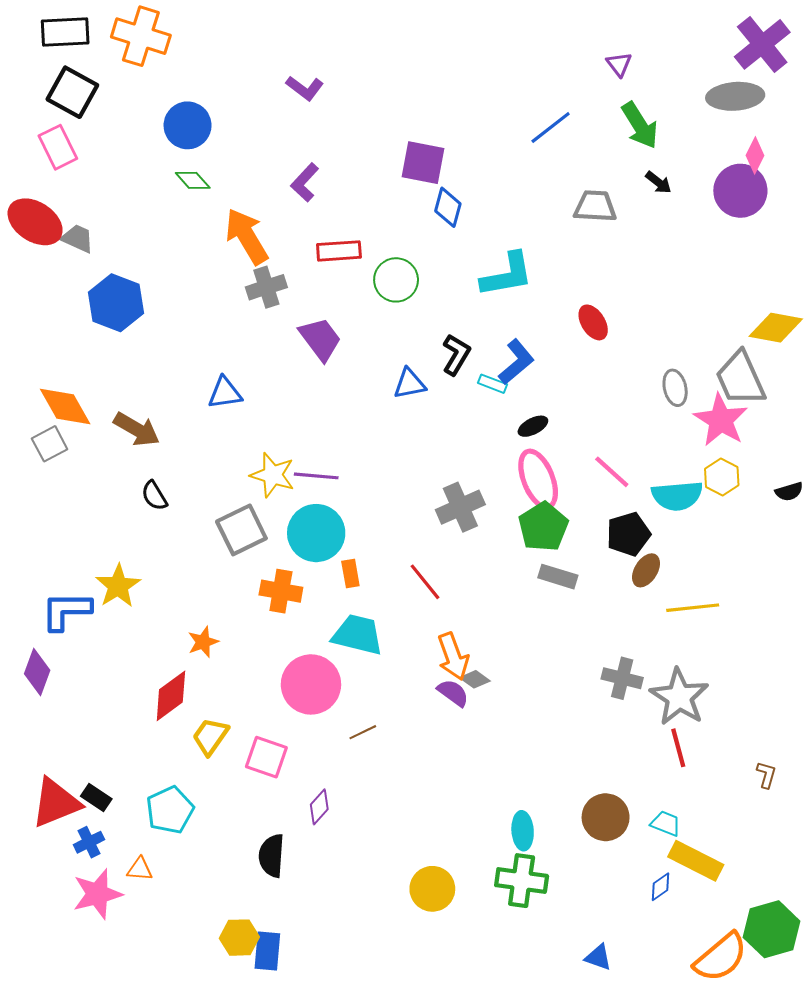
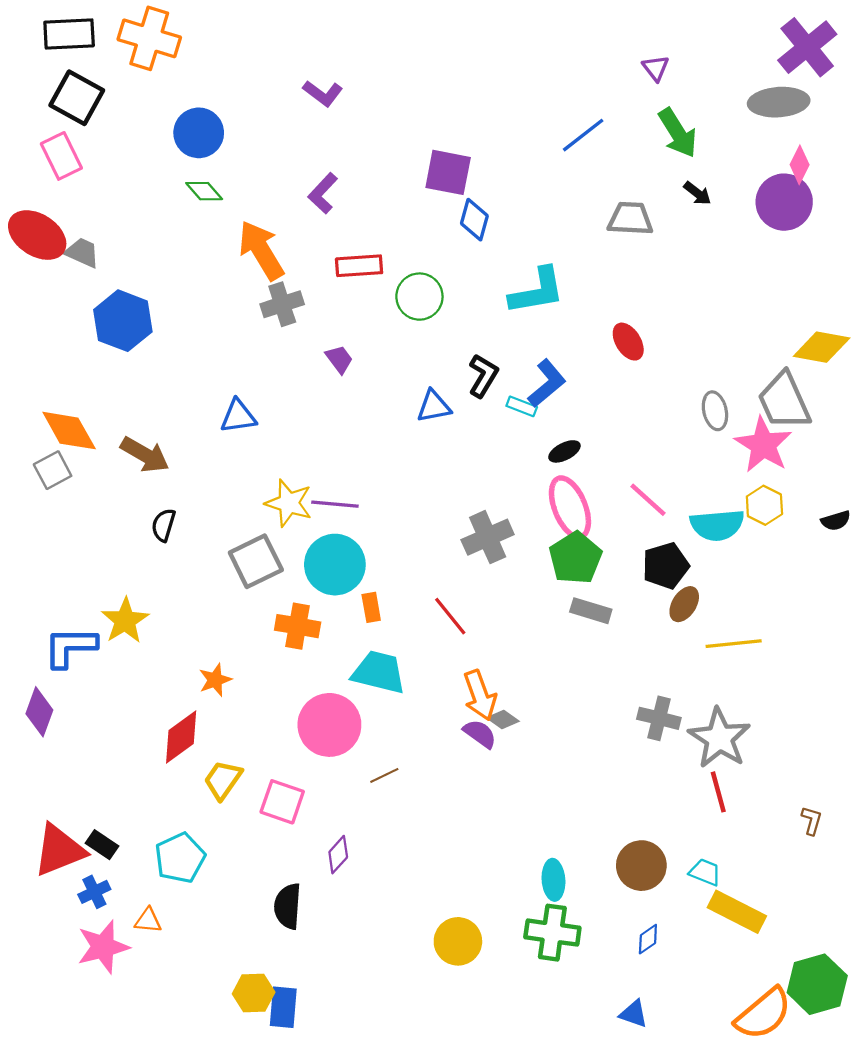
purple trapezoid: (320, 339) -> (339, 359), size x0.6
black semicircle: (154, 496) -> (164, 525), turned 48
blue diamond: (661, 887) -> (648, 939), moved

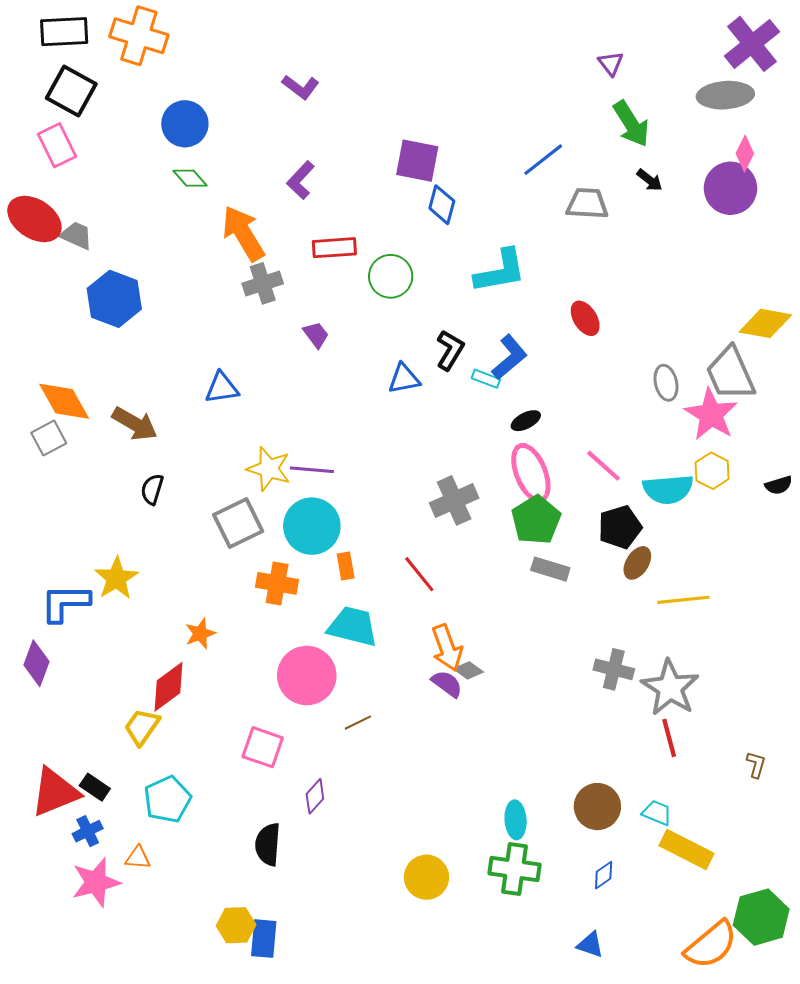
blue line: (583, 135) -> (543, 160), moved
yellow trapezoid: (223, 780) -> (142, 727), moved

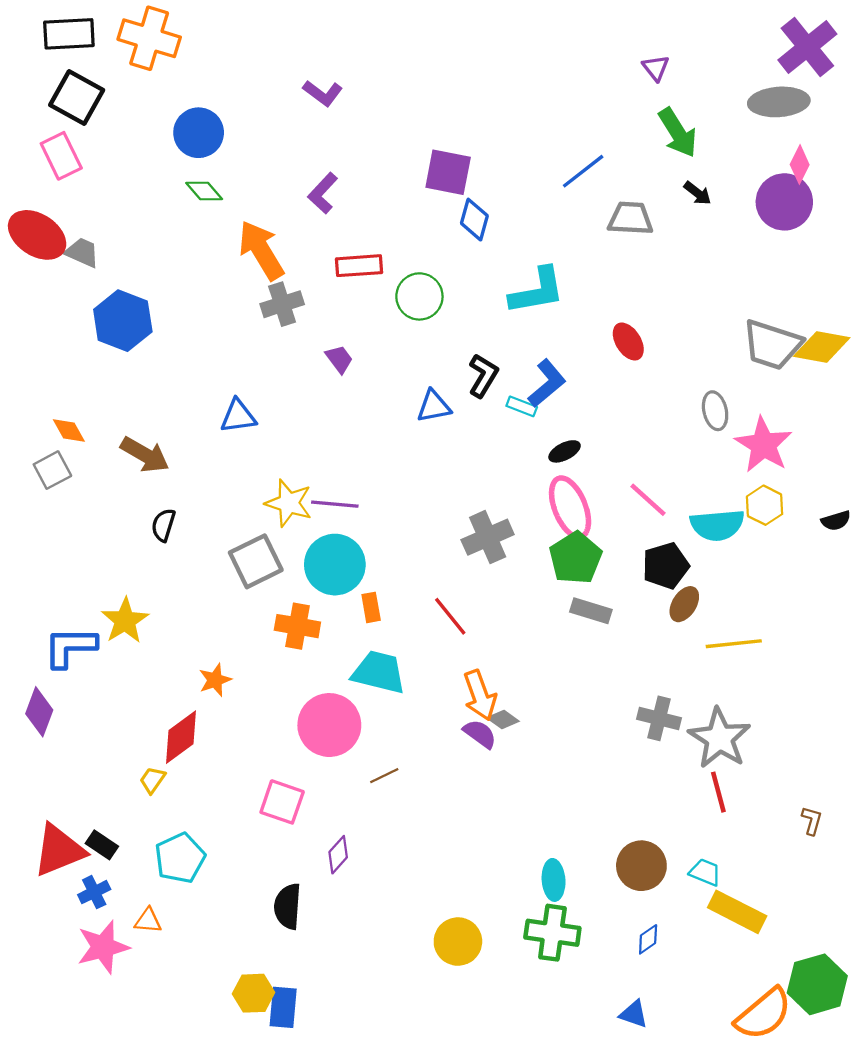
gray trapezoid: (730, 374) -> (772, 345), moved, turned -48
orange diamond: (64, 401) -> (69, 431), size x0.6
yellow trapezoid: (142, 727) -> (152, 780), size x0.7

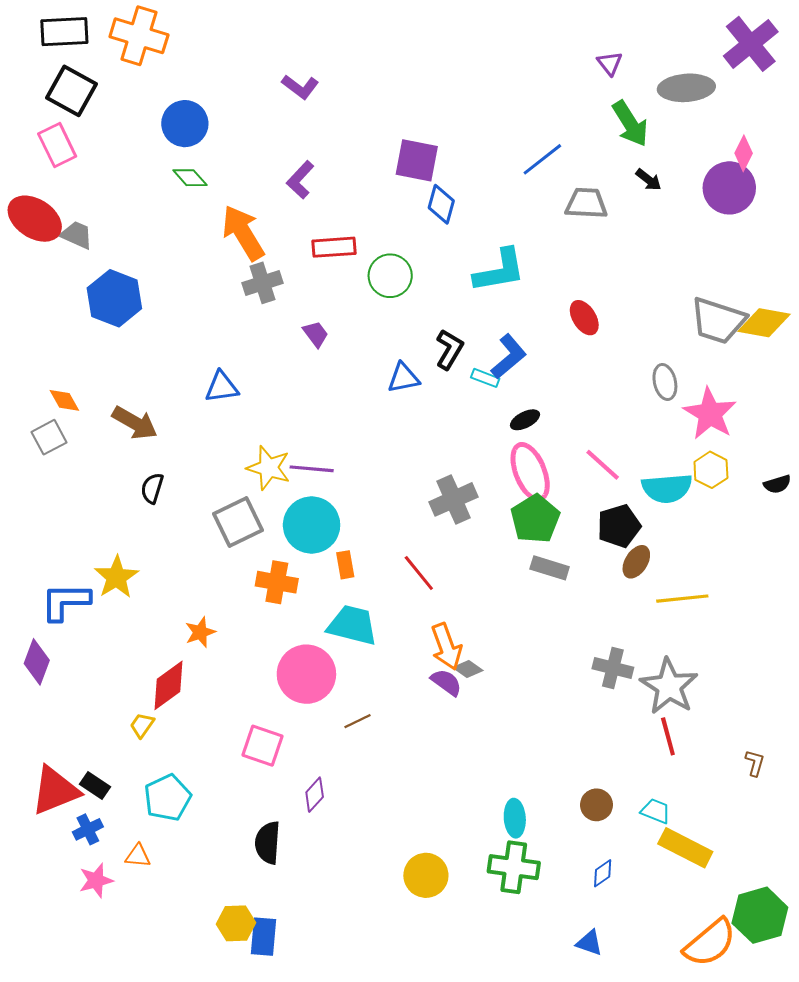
gray ellipse: (779, 102) -> (686, 88), moved
brown circle: (641, 866) -> (596, 805), size x0.7
pink star: (103, 947) -> (96, 880), size x0.7

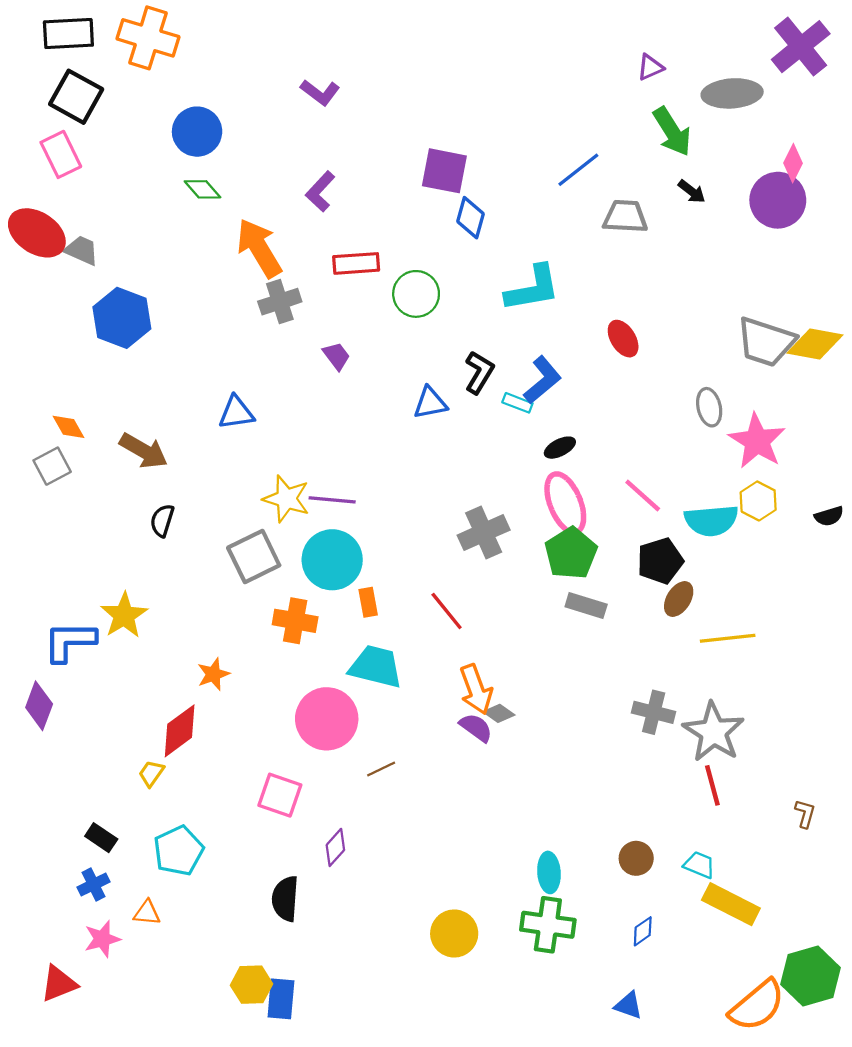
purple triangle: (610, 63) -> (650, 67), turned 44
red triangle: (55, 791) -> (59, 984), moved, size x0.7

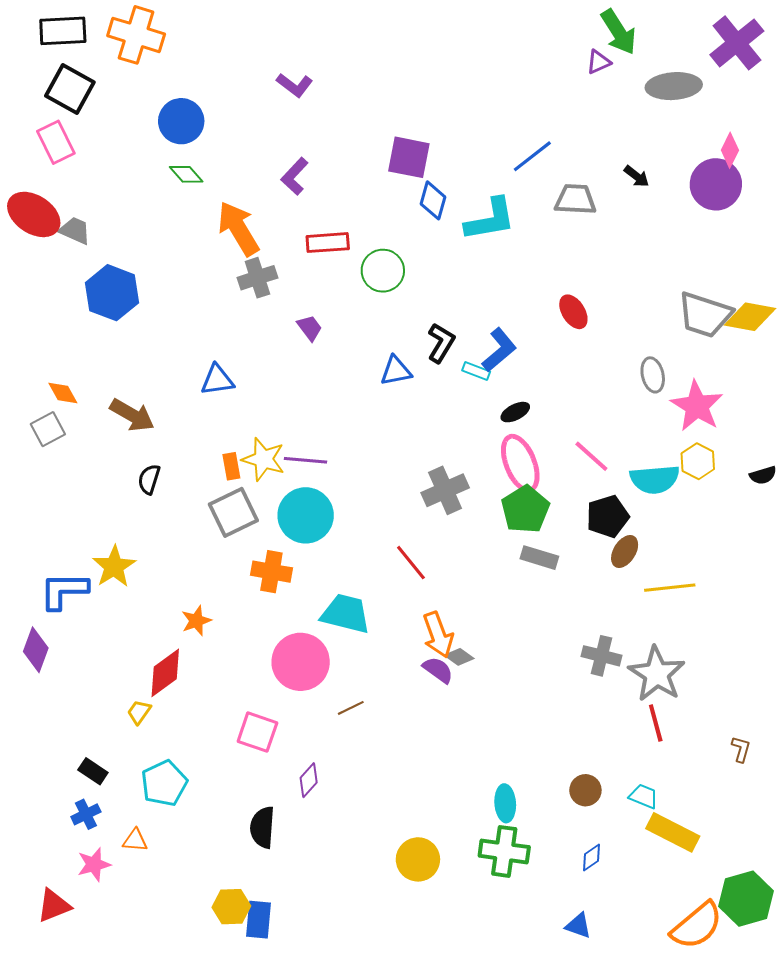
green arrow: (672, 132) -> (619, 32), moved
cyan L-shape: (533, 288) -> (490, 219), moved
orange rectangle: (368, 602) -> (231, 466), moved

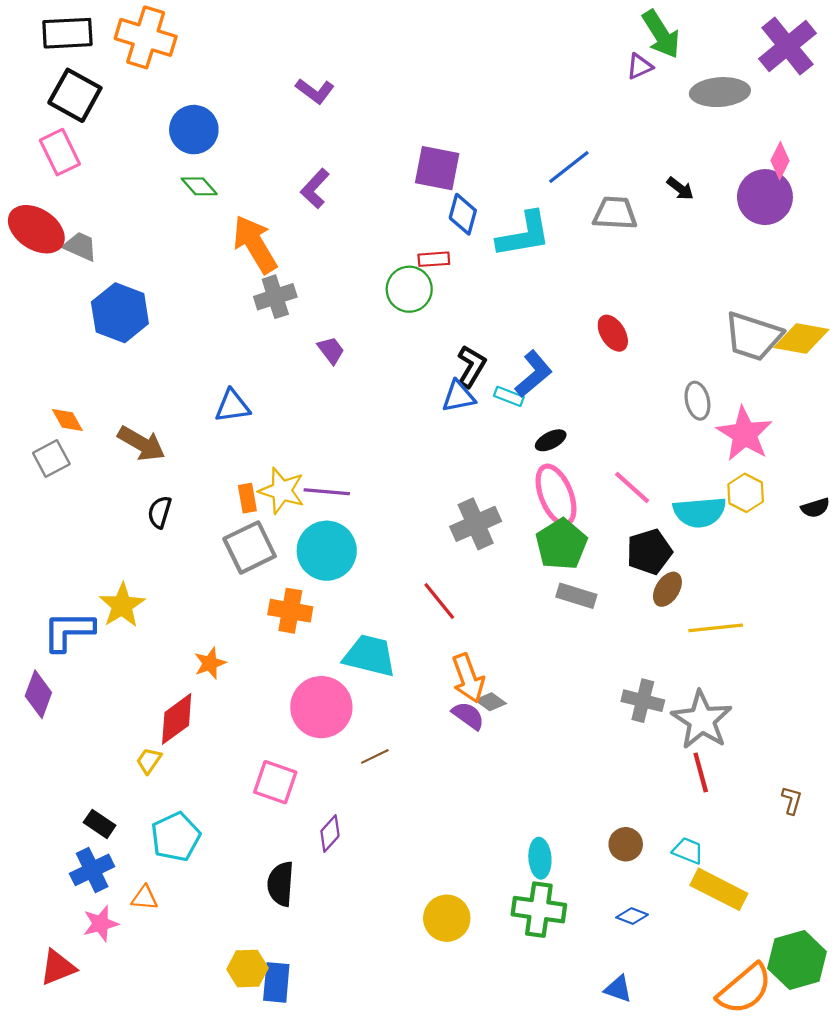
red rectangle: (328, 243) -> (434, 259), moved, size x0.7
blue triangle: (396, 371) -> (459, 396), moved
blue cross: (86, 814) -> (92, 870), size x1.4
blue diamond: (591, 857) -> (632, 916), turned 56

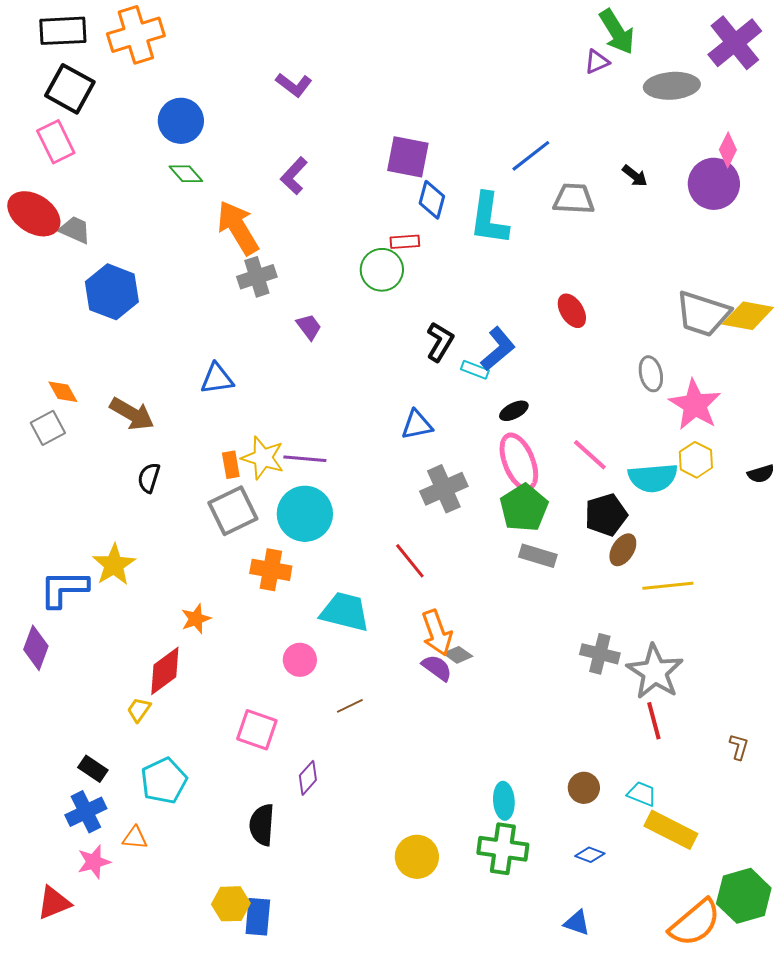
orange cross: (146, 37) -> (136, 35), turned -34
cyan L-shape: (524, 235) -> (489, 219), turned 108
blue triangle: (459, 396) -> (417, 425), moved
pink circle: (321, 707) -> (300, 660), size x0.6

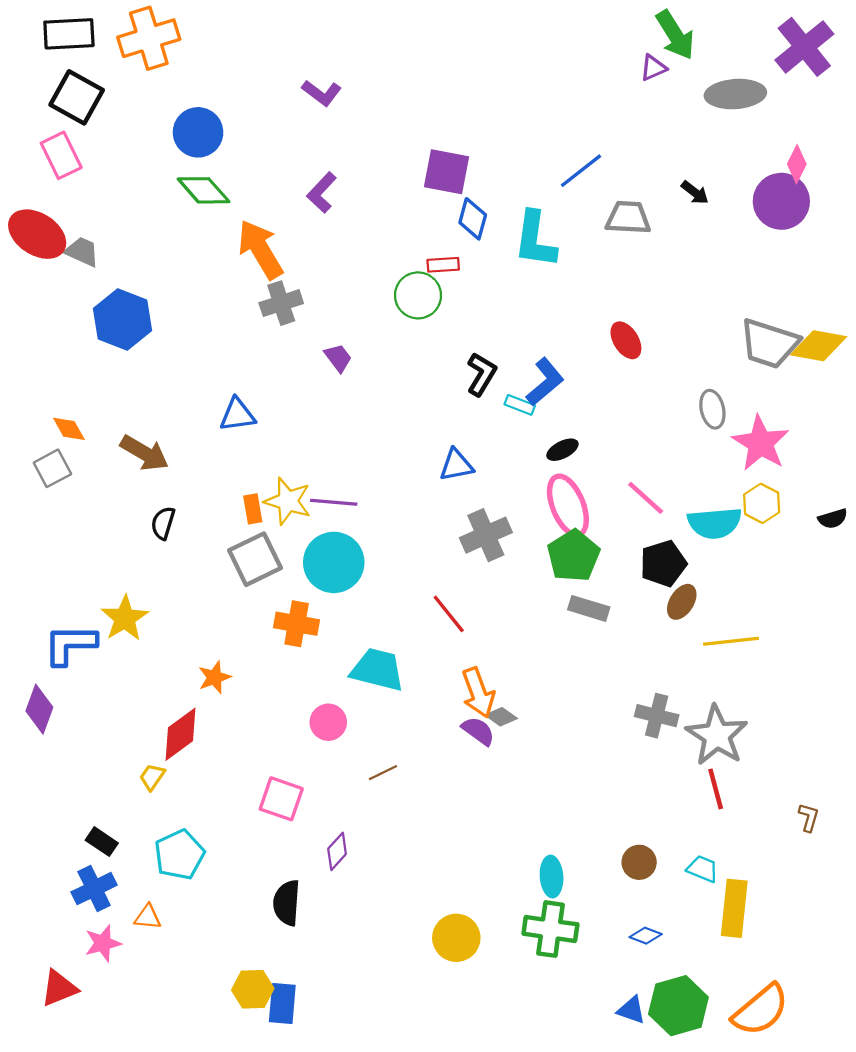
green diamond: (186, 174) -> (204, 190), size x1.4
yellow rectangle: (671, 830) -> (734, 908), turned 69
green hexagon: (744, 896) -> (678, 1006), moved

